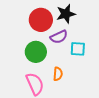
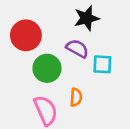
red circle: (41, 20) -> (26, 35), moved
purple semicircle: (59, 37) -> (77, 49), turned -126

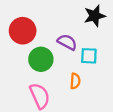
black star: (87, 18) -> (95, 16), moved
orange semicircle: (76, 97) -> (75, 81), moved

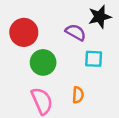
purple semicircle: (67, 42) -> (76, 32), moved
orange semicircle: (75, 81) -> (78, 95), moved

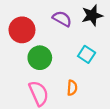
purple semicircle: (76, 32) -> (62, 19), moved
cyan square: (94, 59) -> (87, 54), turned 30

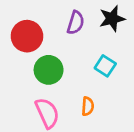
purple semicircle: (62, 19) -> (76, 23), turned 78

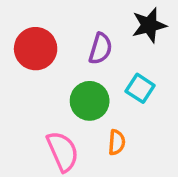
purple semicircle: (76, 23) -> (100, 49), moved
green circle: (49, 70) -> (90, 101), moved

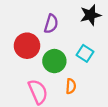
red circle: (36, 49) -> (27, 46), moved
purple semicircle: (100, 49) -> (51, 24), moved

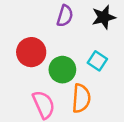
purple semicircle: (51, 24) -> (65, 16), moved
orange semicircle: (71, 86) -> (81, 98), size x1.6

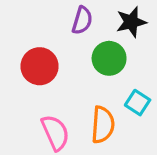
cyan square: (97, 61) -> (138, 103), moved
green circle: (62, 70) -> (109, 58), moved

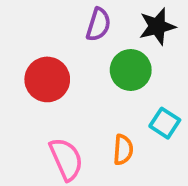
orange semicircle: (103, 125) -> (123, 150), size x0.7

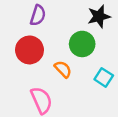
purple semicircle: (98, 24) -> (38, 15), moved
orange semicircle: (123, 150) -> (63, 69), moved, turned -48

